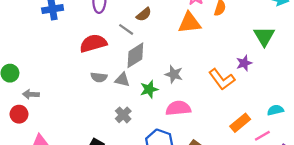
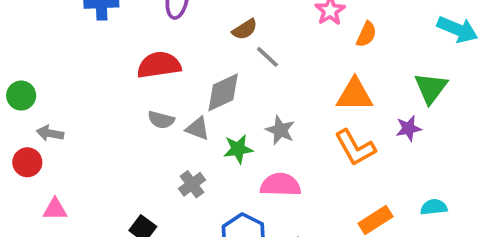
orange triangle: (189, 23) -> (355, 95), moved
gray line: (126, 29) -> (267, 57), moved
purple star: (244, 63) -> (409, 128), moved

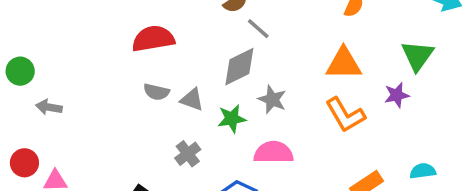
gray diamond: (223, 92) -> (239, 67), moved
red circle: (27, 162) -> (24, 163), moved

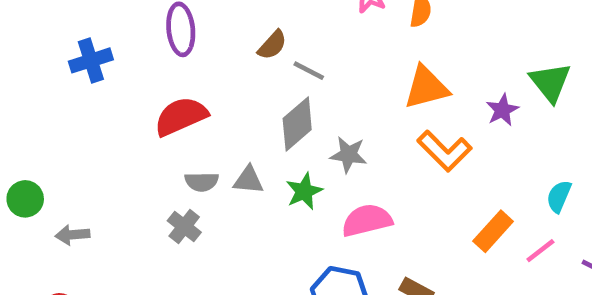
green triangle: (417, 56) -> (550, 82), moved
gray cross: (188, 154) -> (184, 227), moved
cyan semicircle: (423, 171) -> (559, 196), turned -45

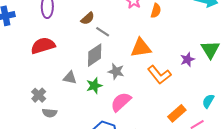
orange triangle: (426, 87) -> (141, 48), moved
gray semicircle: (202, 182) -> (50, 113), moved
pink semicircle: (367, 220) -> (121, 102), turned -35

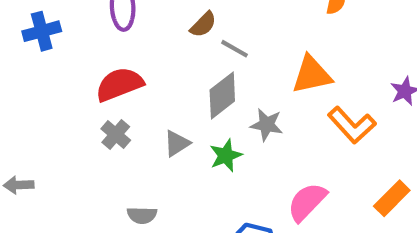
gray triangle: (70, 78) -> (177, 143), turned -40
gray cross: (39, 95) -> (116, 135), moved
pink semicircle: (121, 102) -> (307, 202), moved

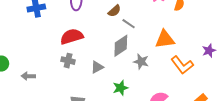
gray cross: (116, 135) -> (68, 61), turned -32
green star: (226, 155) -> (120, 88), moved
gray arrow: (19, 185) -> (28, 76), moved

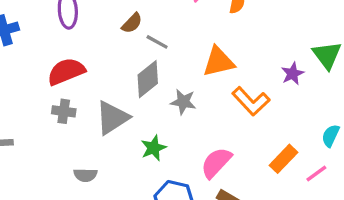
gray triangle: (97, 67) -> (112, 118), size x1.6

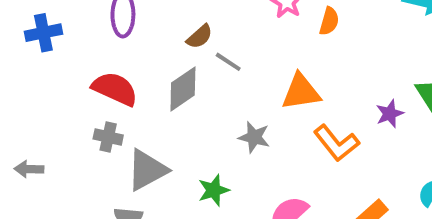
red semicircle: (66, 71) -> (115, 89), turned 42
gray diamond: (148, 79) -> (183, 89), moved
gray triangle: (112, 118) -> (147, 170), moved

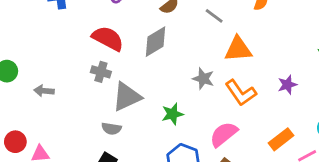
gray line: (228, 62) -> (214, 16), moved
purple star: (390, 114) -> (287, 85), moved
orange L-shape: (336, 143) -> (241, 93), moved

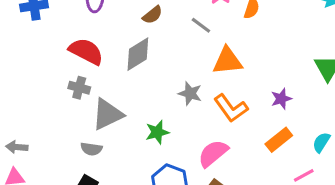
gray arrow: (44, 91) -> (17, 147), moved
orange rectangle: (281, 139) -> (279, 140), moved

